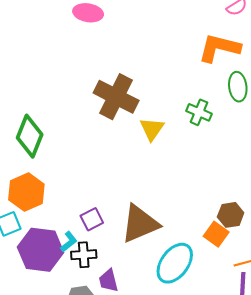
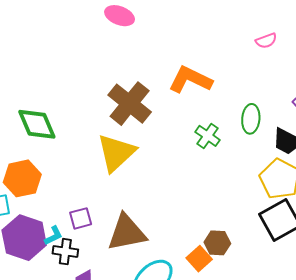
orange L-shape: (219, 48) -> (190, 80), moved
yellow triangle: (152, 129) -> (116, 153), moved, size x1.6
green diamond: (30, 136) -> (37, 124), turned -57

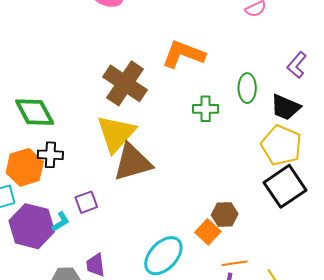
green cross: (208, 136) -> (206, 109), turned -30
brown triangle: (127, 233) -> (133, 162), moved
black cross: (65, 252) -> (50, 155), moved

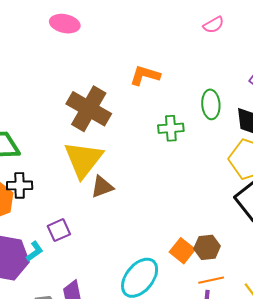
orange L-shape: (184, 54) -> (145, 75), size x0.7
brown triangle: (133, 162) -> (102, 187), size x0.6
brown hexagon: (225, 214) -> (207, 247), moved

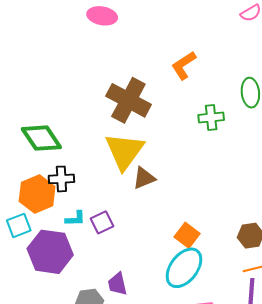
orange L-shape: (145, 75) -> (184, 65), turned -48
cyan L-shape: (35, 251) -> (75, 219), moved, turned 35
orange square: (182, 251) -> (187, 235), moved

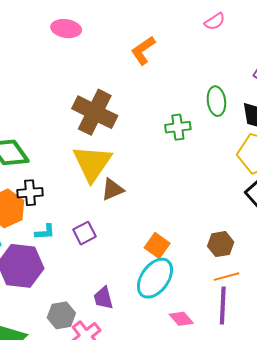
orange L-shape: (184, 65) -> (143, 50), moved
purple square: (102, 222) -> (85, 233), moved
purple trapezoid: (117, 284) -> (103, 298), moved

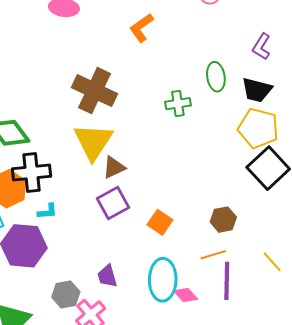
black cross: (30, 193) -> (32, 172), size x1.5
purple square: (85, 233) -> (113, 203), moved, size x1.4
orange line: (227, 277) -> (213, 255), moved
cyan ellipse: (155, 278) -> (163, 280), moved, turned -33

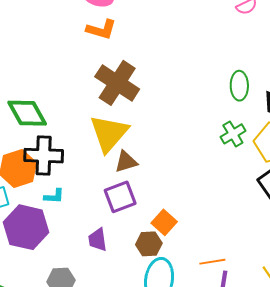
orange L-shape: (141, 28) -> (101, 29), moved, turned -136
green cross: (178, 104) -> (233, 134), moved, turned -30
brown hexagon: (223, 220) -> (149, 244), moved
purple trapezoid: (107, 276) -> (98, 240), moved

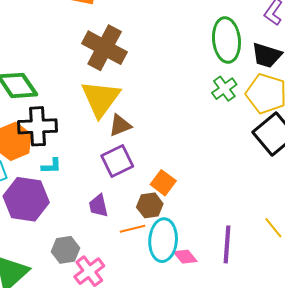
green ellipse: (239, 86) -> (226, 40), size x1.5
orange line: (212, 262) -> (132, 229), moved

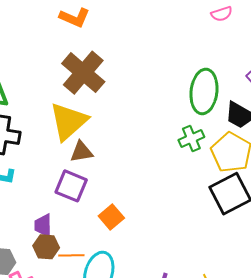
purple square: (117, 161) -> (71, 186), turned 36
brown hexagon: (150, 205) -> (46, 247), moved

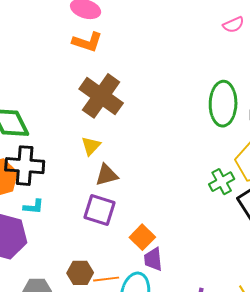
yellow triangle: (68, 121) -> (91, 146), size x0.5
green cross: (191, 138) -> (222, 182), moved
purple trapezoid: (43, 225) -> (153, 259), moved

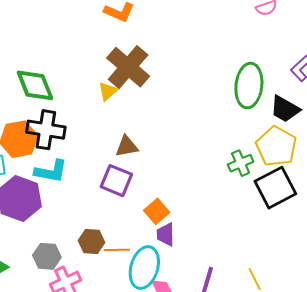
yellow triangle: (91, 146) -> (108, 91), moved
cyan L-shape: (33, 207) -> (51, 171), size x1.6

